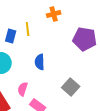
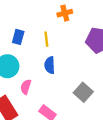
yellow line: (28, 29) -> (46, 39), moved
pink semicircle: (23, 89) -> (26, 87), moved

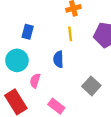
yellow line: (46, 39) -> (70, 34), moved

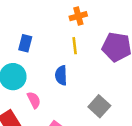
pink semicircle: (35, 81) -> (34, 100), turned 136

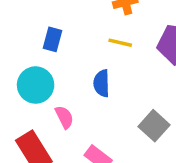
yellow line: (75, 46) -> (120, 43), turned -70

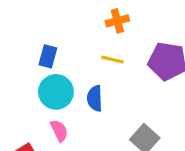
cyan circle: (36, 85) -> (56, 92), moved

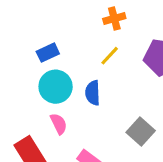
blue rectangle: (48, 56) -> (48, 53), turned 50
yellow line: (112, 60) -> (110, 56), turned -60

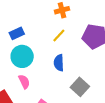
blue semicircle: (93, 93) -> (59, 63), moved

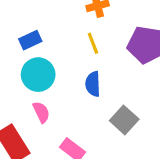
yellow line: (59, 35) -> (93, 43), turned -64

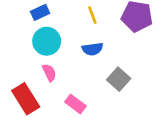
blue semicircle: (93, 84) -> (92, 49), turned -96

